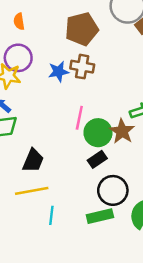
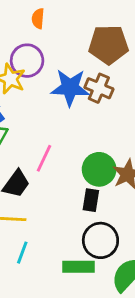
blue star: (59, 72) -> (70, 88), size x1.5
pink line: (79, 118) -> (44, 158), moved
black rectangle: (97, 159) -> (91, 200), turned -60

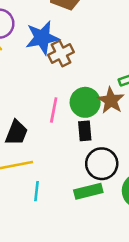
brown cross: (99, 88) -> (61, 54), moved, turned -35
pink line: (44, 158) -> (54, 110), moved

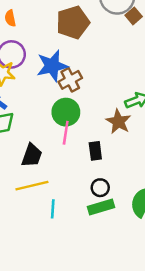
green circle: (85, 102) -> (66, 112), moved
black circle: (102, 164) -> (100, 188), moved, size x0.6

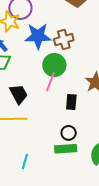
blue star: (52, 66) -> (38, 36), moved
black trapezoid: (32, 155) -> (19, 94), turned -60
cyan line: (53, 209) -> (25, 162), moved

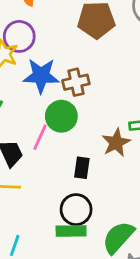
pink line: (50, 82) -> (40, 137), moved
black circle: (69, 133) -> (76, 210), size x1.5

